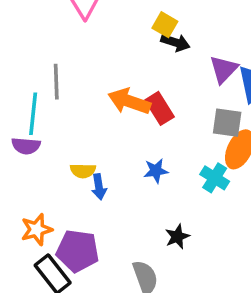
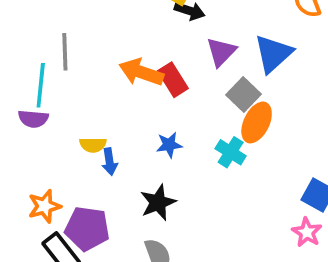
purple triangle: (224, 69) -> (221, 52), moved
gray square: (227, 123) -> (244, 95), turned 36
black star: (177, 237) -> (158, 202), moved, size x1.4

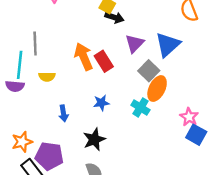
orange arrow: (141, 72) -> (84, 57), turned 48
yellow semicircle: (93, 145) -> (47, 77), moved
pink star: (307, 232) -> (189, 117), moved

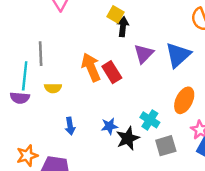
black arrow: (114, 17) -> (123, 27), turned -102
gray square: (149, 71) -> (166, 146), moved, turned 30
orange ellipse: (157, 89) -> (184, 100), moved
blue star: (101, 103) -> (109, 126), moved
black star: (94, 139) -> (128, 138), moved

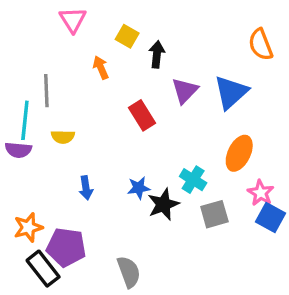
yellow square: (115, 14) -> (127, 36), moved
orange arrow: (91, 67) -> (101, 68), moved, size x0.6

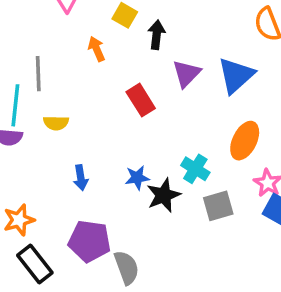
purple pentagon: (66, 247) -> (89, 241), moved

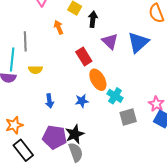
purple triangle: (186, 74) -> (110, 41), turned -30
orange ellipse: (245, 141) -> (98, 80), moved, turned -55
black star: (164, 195) -> (75, 134), moved

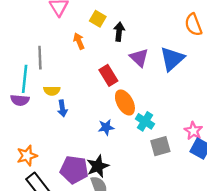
blue arrow: (50, 101) -> (62, 108), moved

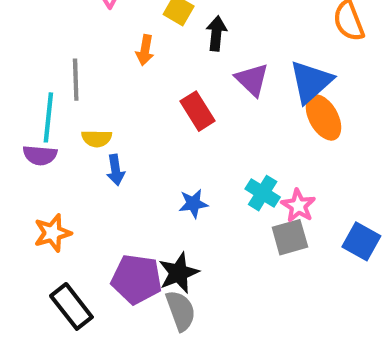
orange arrow: (79, 41) -> (145, 50), turned -147
orange ellipse: (125, 102) -> (324, 117), moved
pink star: (193, 131) -> (298, 206), moved
orange star: (27, 156) -> (53, 233), moved

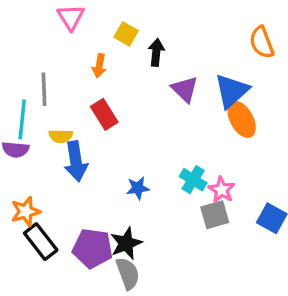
red rectangle: (197, 111) -> (104, 114), moved
blue arrow: (116, 170) -> (76, 161), size x1.6
black rectangle: (71, 306) -> (41, 242), moved

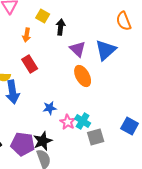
orange ellipse: (242, 119) -> (83, 76), moved
cyan cross: (193, 180) -> (83, 121), moved
pink star: (222, 190) -> (68, 122), moved
gray square: (215, 215) -> (96, 137), moved

